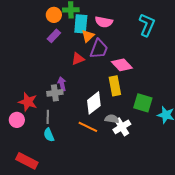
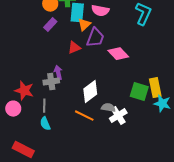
yellow rectangle: (115, 86) -> (155, 88), moved

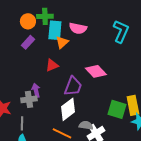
purple trapezoid: (95, 38) -> (73, 86), moved

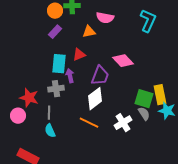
cyan rectangle: (55, 30) -> (59, 64), moved
orange triangle: (62, 42) -> (89, 32), turned 32
purple arrow: (36, 90) -> (70, 76), moved
gray semicircle: (86, 125) -> (144, 114), moved, turned 48

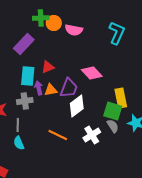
orange circle: (55, 11) -> (54, 23), moved
purple rectangle: (55, 32) -> (24, 44), size x1.5
orange triangle: (89, 32) -> (51, 90), moved
yellow rectangle: (160, 95) -> (121, 98), moved
white diamond: (95, 99) -> (77, 106), moved

